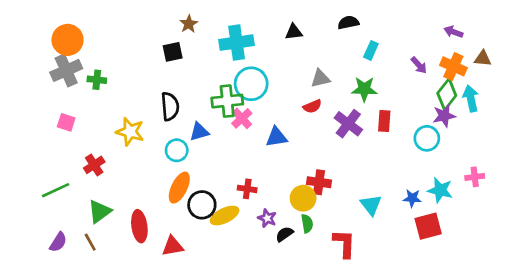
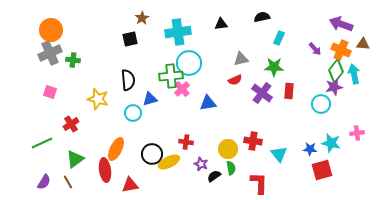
purple arrow: (453, 32) -> (341, 24), size x1.6
red cross: (319, 182) -> (253, 141), moved
orange ellipse: (179, 188) -> (116, 149), moved

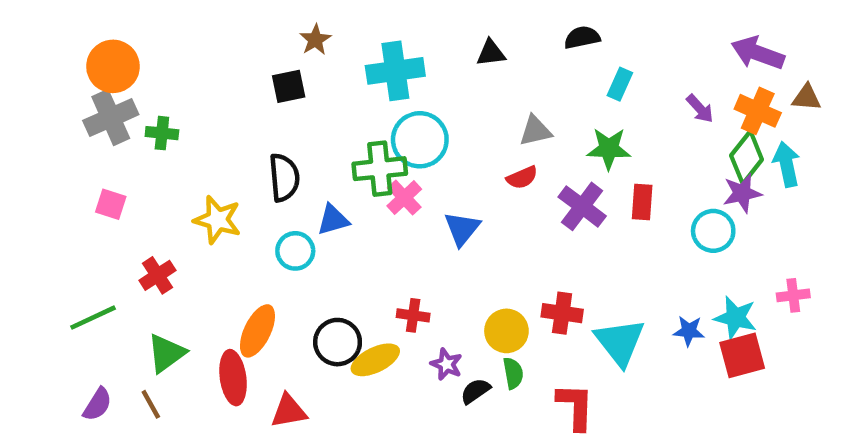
blue triangle: (208, 103) -> (462, 229), turned -42
cyan triangle: (279, 154) -> (620, 342), size x1.4
red square: (322, 170) -> (742, 355), moved

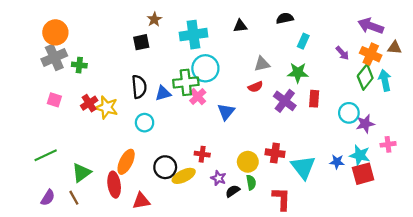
purple star: (742, 193) -> (365, 124), moved
blue triangle: (333, 220) -> (163, 93), moved
red cross: (157, 275) -> (89, 103), moved

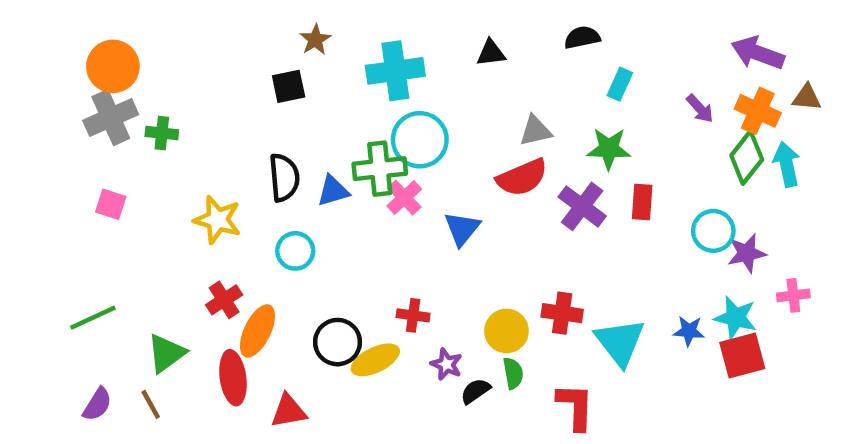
red semicircle: (255, 87) -> (522, 178), size x1.6
red cross: (89, 103) -> (224, 300), moved

